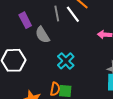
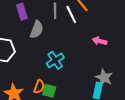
gray semicircle: (42, 35) -> (37, 30), turned -138

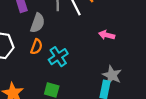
orange semicircle: (39, 87) -> (36, 47), moved

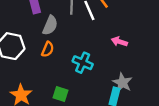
cyan cross: (58, 57) -> (83, 63), moved, turned -36

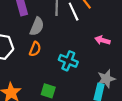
gray star: (122, 83) -> (106, 79), turned 30

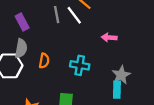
gray semicircle: (37, 26) -> (21, 48), moved

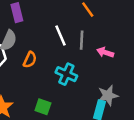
gray line: (57, 15) -> (82, 40), moved
white line: (74, 15) -> (61, 35), moved

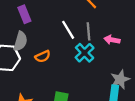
orange semicircle: (30, 60) -> (43, 56), turned 49
cyan cross: (66, 74) -> (85, 53), moved, turned 30

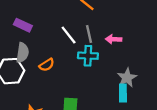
purple rectangle: (24, 14) -> (23, 25), turned -36
cyan cross: (85, 53) -> (88, 56), turned -36

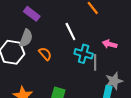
gray line: (89, 34) -> (95, 62), moved
orange semicircle: (47, 65) -> (45, 54), turned -112

